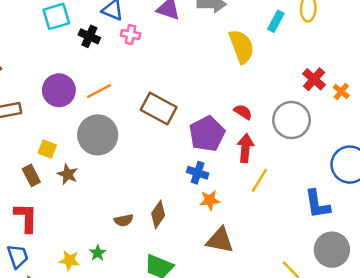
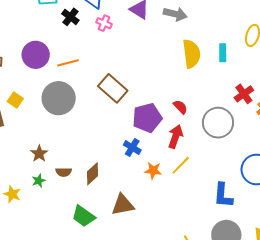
cyan rectangle: (276, 21) -> (223, 53), moved, turned -42
brown star: (68, 174) -> (39, 154), moved
orange star: (210, 200) -> (153, 171), moved
brown triangle: (220, 240) -> (123, 205), moved, turned -35
green star: (98, 253) -> (39, 181), moved

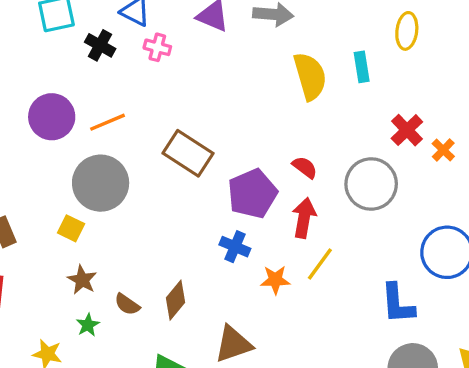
yellow square: (15, 100) -> (71, 228), moved
brown semicircle: (64, 172) -> (127, 304), turned 42

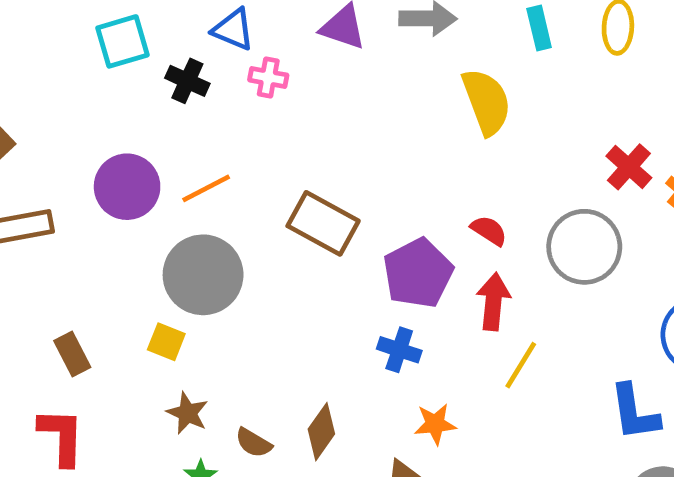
cyan rectangle: (362, 67) -> (539, 28), moved
orange star: (275, 280) -> (435, 424), moved

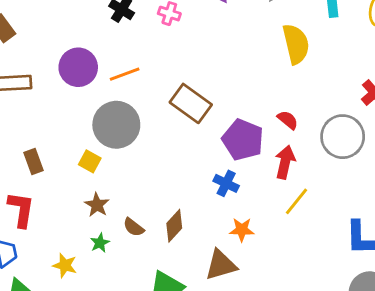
purple pentagon: (418, 273) -> (243, 140), turned -30

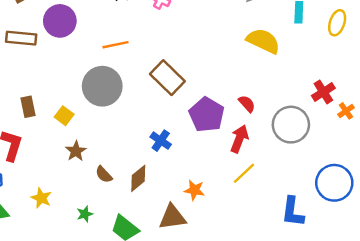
yellow semicircle: (296, 44) -> (263, 41), turned -60
purple circle: (78, 67) -> (60, 21), moved
yellow square: (90, 161) -> (64, 116), moved
blue cross: (226, 183) -> (161, 141), moved
green star: (100, 243) -> (85, 214), moved

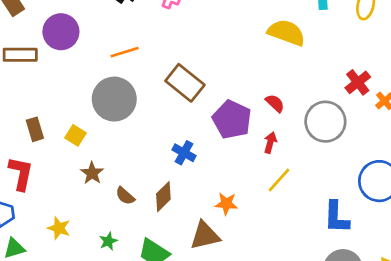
red arrow: (239, 139) -> (270, 143), size x0.7

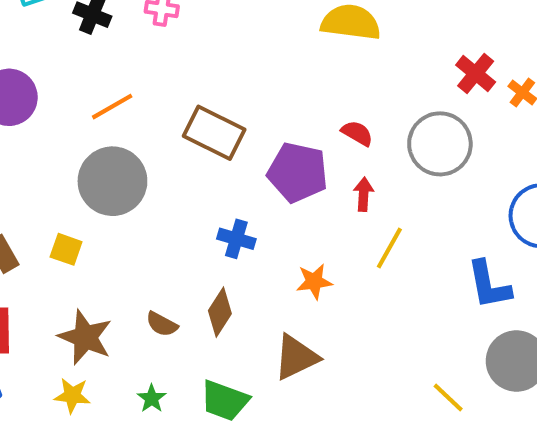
brown star: (92, 173) -> (85, 337), moved, size x1.5
orange star: (226, 204) -> (314, 282), moved

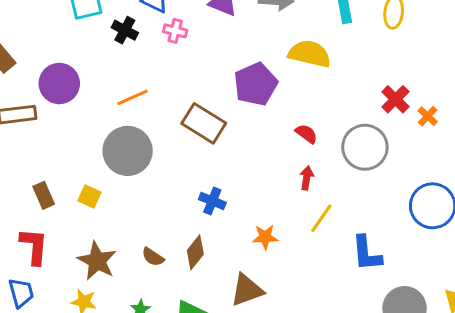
purple pentagon: (298, 172) -> (256, 84), moved, turned 30
blue L-shape: (489, 285) -> (367, 253), moved

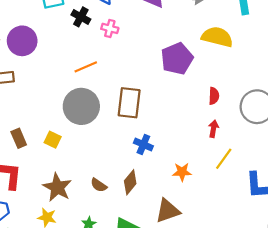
pink cross: (175, 31) -> (110, 28), moved
purple circle: (59, 83) -> (22, 41), moved
brown rectangle: (204, 123) -> (129, 103), moved, turned 64
red semicircle: (306, 134) -> (214, 96), turned 56

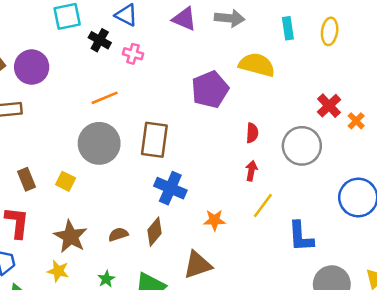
blue cross: (143, 144) -> (170, 188), size x1.4
brown semicircle: (99, 185) -> (118, 234), turned 126

